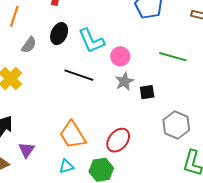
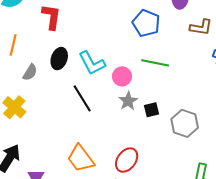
green line: (173, 57) -> (155, 63), moved
black line: (79, 75) -> (82, 98), turned 44
gray hexagon: (176, 125) -> (185, 123), moved

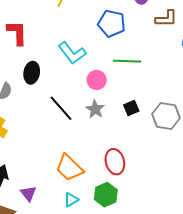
cyan L-shape: (92, 63) -> (72, 53), moved
gray star: (128, 101) -> (95, 109), moved
red ellipse: (127, 160) -> (115, 162), turned -40

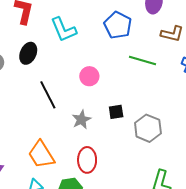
cyan L-shape: (72, 53) -> (63, 30), moved
green line: (127, 61) -> (143, 60), moved
gray star: (95, 109) -> (81, 120), moved

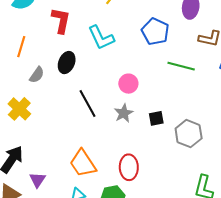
gray star: (81, 120) -> (124, 113), moved

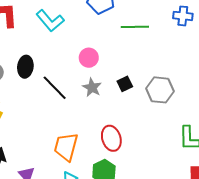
black ellipse: (67, 63) -> (25, 67), moved
orange trapezoid: (83, 163) -> (66, 147), turned 64

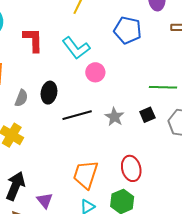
green line: (135, 27) -> (163, 87), moved
pink circle: (89, 58) -> (95, 72), moved
black line: (55, 88) -> (77, 115), turned -64

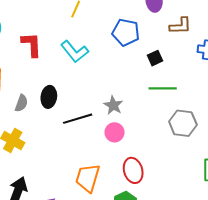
pink circle: (95, 72) -> (114, 132), moved
black square: (147, 115) -> (155, 58), moved
gray star: (114, 117) -> (113, 105), moved

